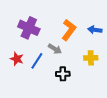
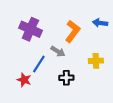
blue arrow: (95, 30) -> (100, 23), moved
red star: (17, 59) -> (24, 80), moved

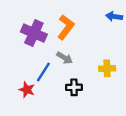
blue arrow: (100, 23) -> (114, 17), moved
orange L-shape: (73, 31) -> (66, 27), moved

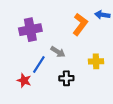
orange L-shape: (66, 27) -> (80, 24), moved
purple cross: (34, 33) -> (30, 30), turned -35

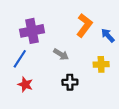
blue arrow: (102, 15) -> (108, 35), moved, turned 40
blue line: (39, 65) -> (20, 59), moved

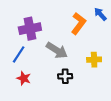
blue arrow: (108, 35) -> (100, 14), moved
gray arrow: (61, 54) -> (57, 50), size x1.5

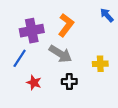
orange L-shape: (79, 23) -> (66, 25), moved
red star: (24, 78) -> (34, 83), moved

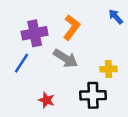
black cross: (69, 82) -> (93, 95), moved, size x1.5
red star: (34, 83) -> (46, 100), moved

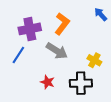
yellow cross: (108, 69) -> (94, 60), turned 32
red star: (46, 100) -> (47, 82), moved

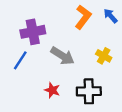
orange L-shape: (62, 24) -> (83, 17), moved
yellow cross: (94, 60) -> (104, 56), moved

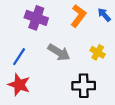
purple cross: (33, 32) -> (36, 18), moved, turned 30
red star: (52, 90) -> (19, 85), moved, size x1.5

